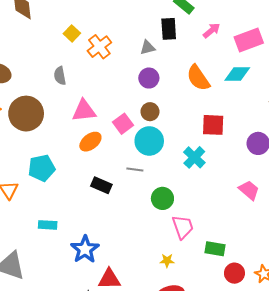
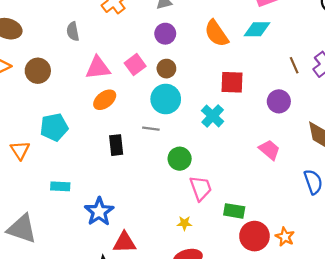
brown circle: (26, 114) -> (38, 71), size x0.7
pink square: (123, 124) -> (135, 65), moved
black rectangle: (101, 185) -> (116, 145), turned 60
red circle: (234, 273) -> (254, 236), size x1.4

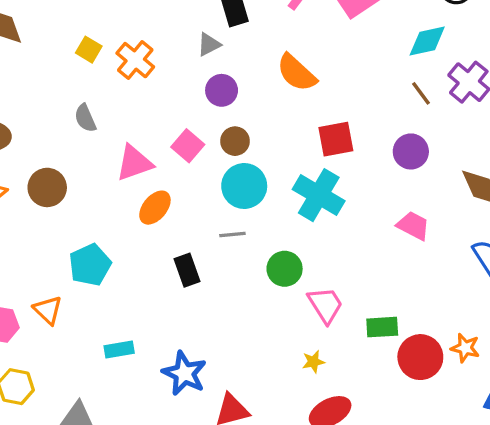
cyan diamond: (257, 29) -> (427, 41), moved
cyan cross: (213, 116) -> (319, 195), size x1.4

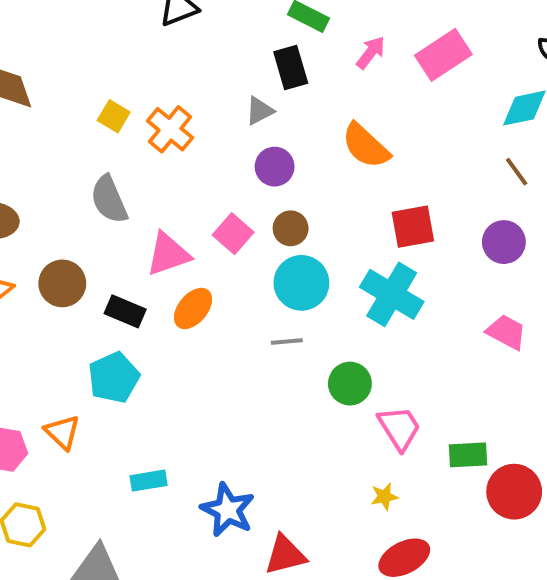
gray semicircle: (85, 118) -> (109, 199), size x1.4
black rectangle: (187, 270) -> (125, 311), moved, turned -48

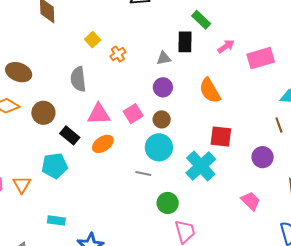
orange cross: (170, 129) -> (118, 54), size x0.7

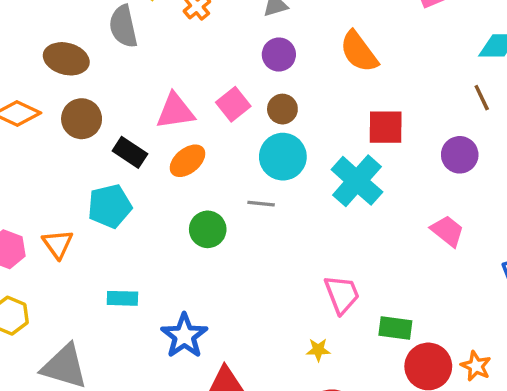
brown ellipse: (19, 72) -> (66, 59), moved
gray semicircle: (78, 79) -> (123, 26), moved
green circle: (168, 203) -> (208, 229), moved

